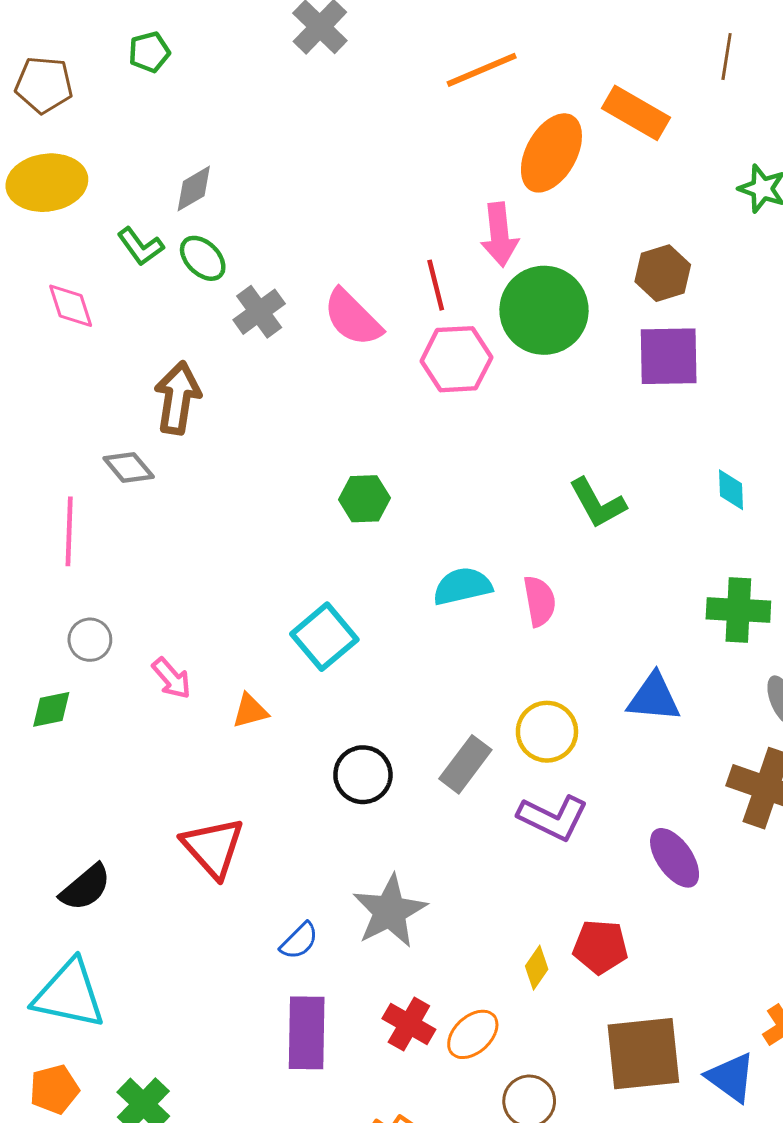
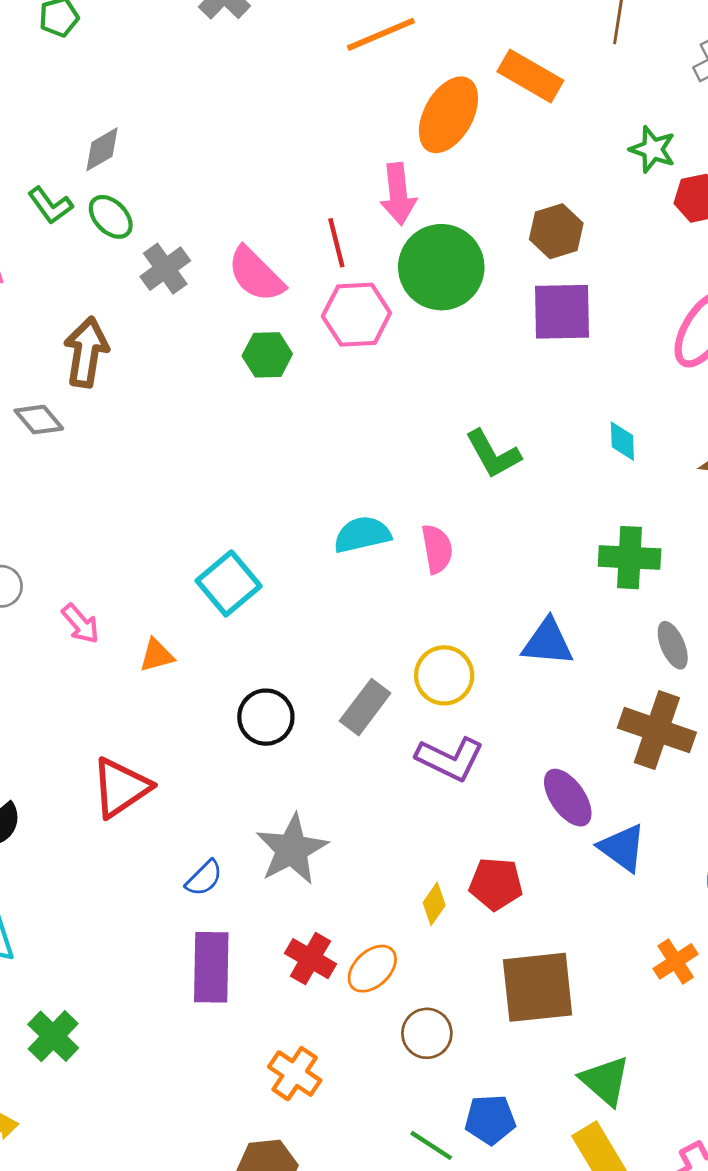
green hexagon: (364, 499) -> (267, 355), moved
red triangle: (213, 847) -> (121, 788), turned 38
blue triangle: (731, 1077) -> (622, 848), moved

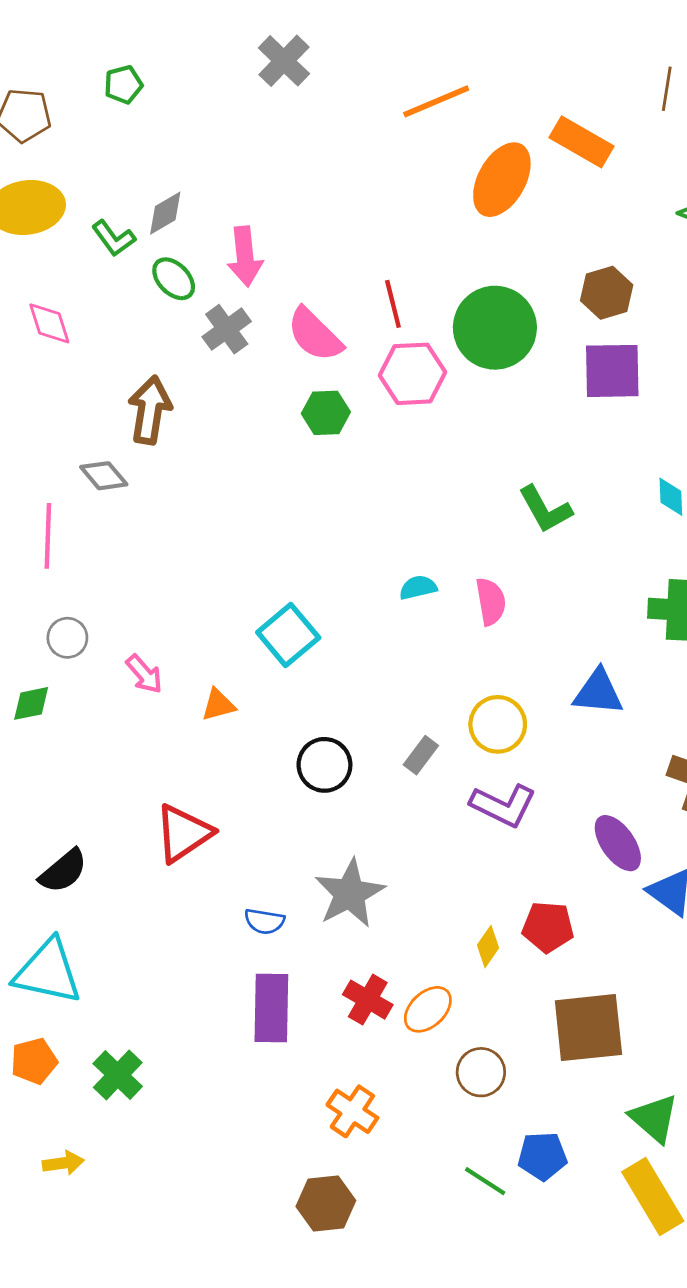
pink arrow: (398, 194) -> (245, 256), moved
green L-shape: (50, 205) -> (114, 238), moved
cyan semicircle: (362, 535) -> (418, 587), size x0.7
gray rectangle: (365, 707) -> (421, 755), size x0.7
blue semicircle: (204, 878) -> (264, 921), turned 54

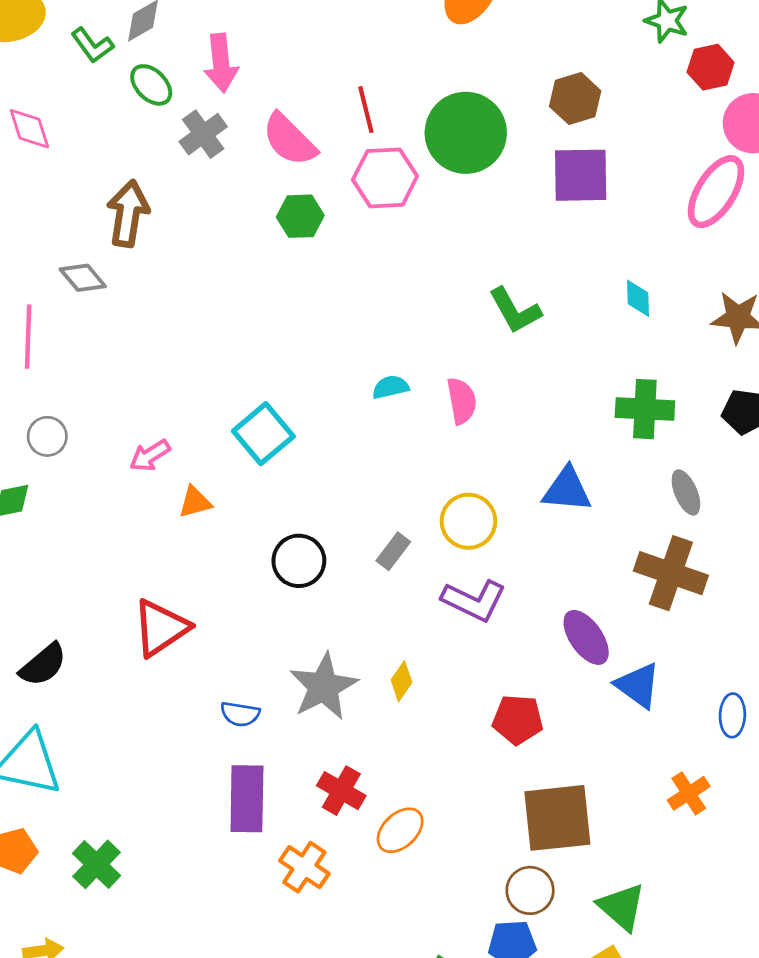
pink arrow: (144, 674) -> (150, 456), moved, turned 99
yellow diamond: (488, 946) -> (401, 681), moved
orange ellipse: (428, 1009) -> (400, 830), moved
brown circle: (481, 1072) -> (530, 890), moved
orange cross: (352, 1111) -> (304, 867), moved

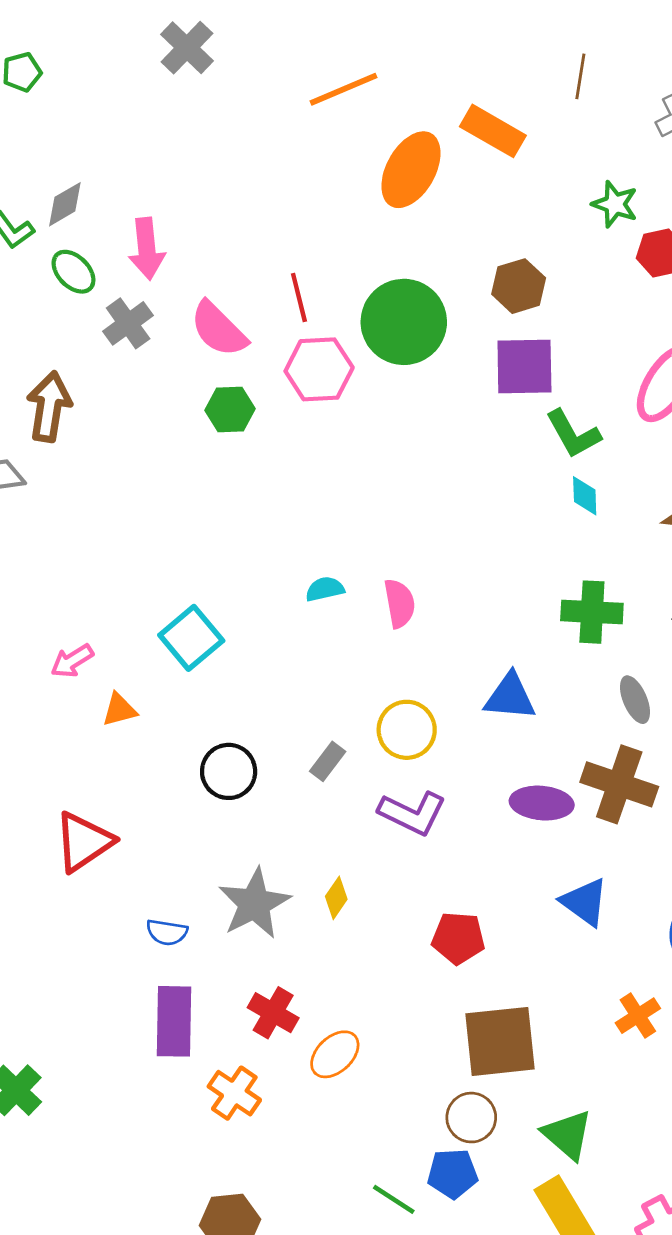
green L-shape: (515, 311) -> (573, 434), moved
purple ellipse: (586, 637) -> (542, 803), moved, turned -50

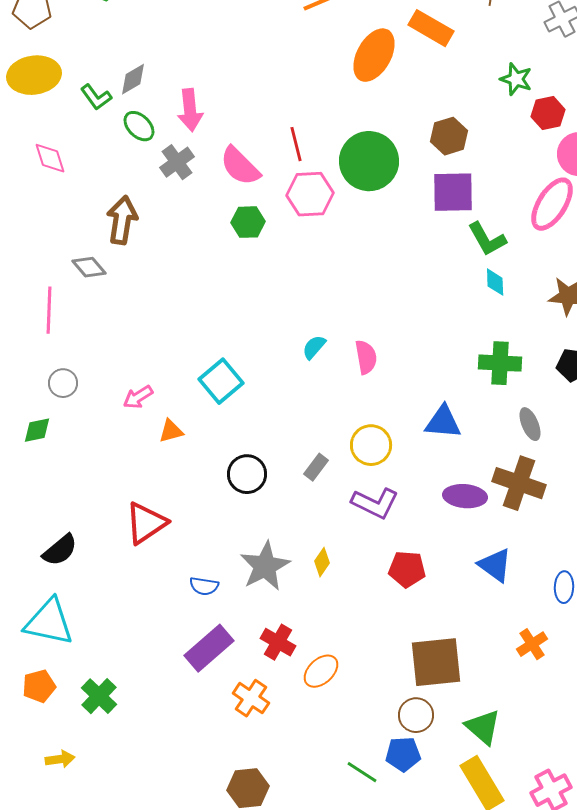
cyan semicircle: (325, 589) -> (314, 347), turned -36
red pentagon: (458, 938) -> (407, 569), moved
purple rectangle: (174, 1021) -> (209, 648), turned 48

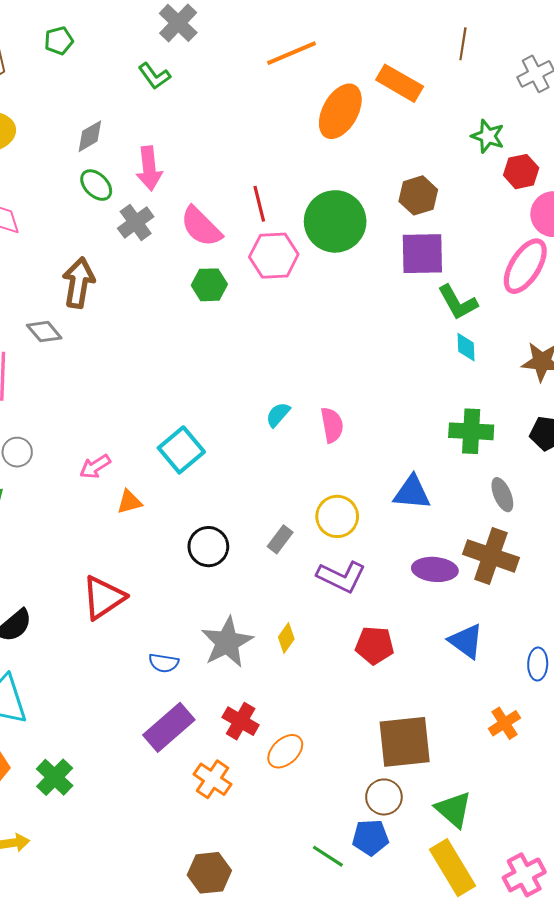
green L-shape: (96, 97) -> (154, 76), moved

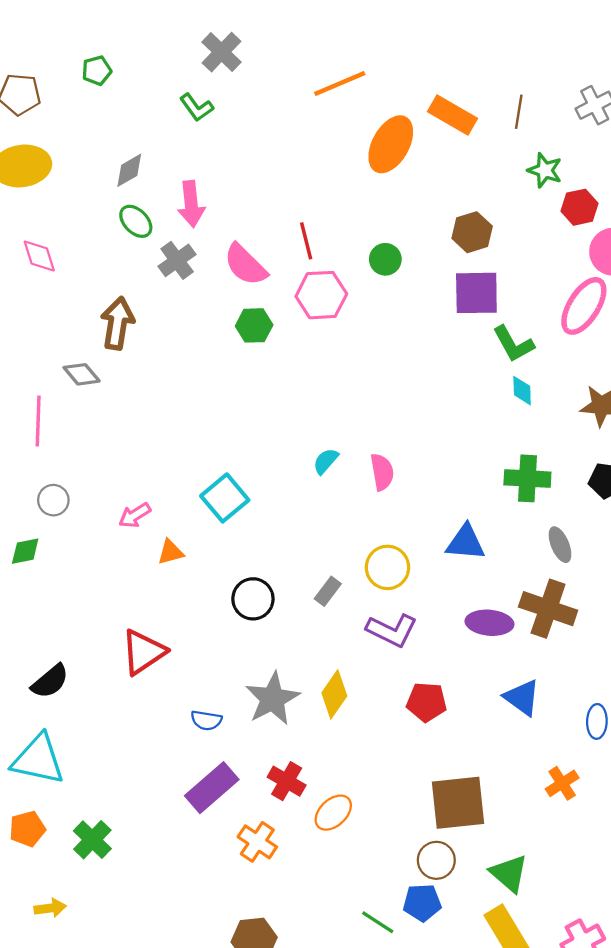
brown line: (463, 44) -> (519, 112), moved
green circle: (335, 221) -> (385, 259), size x0.5
yellow diamond: (286, 638) -> (334, 694), size x1.5

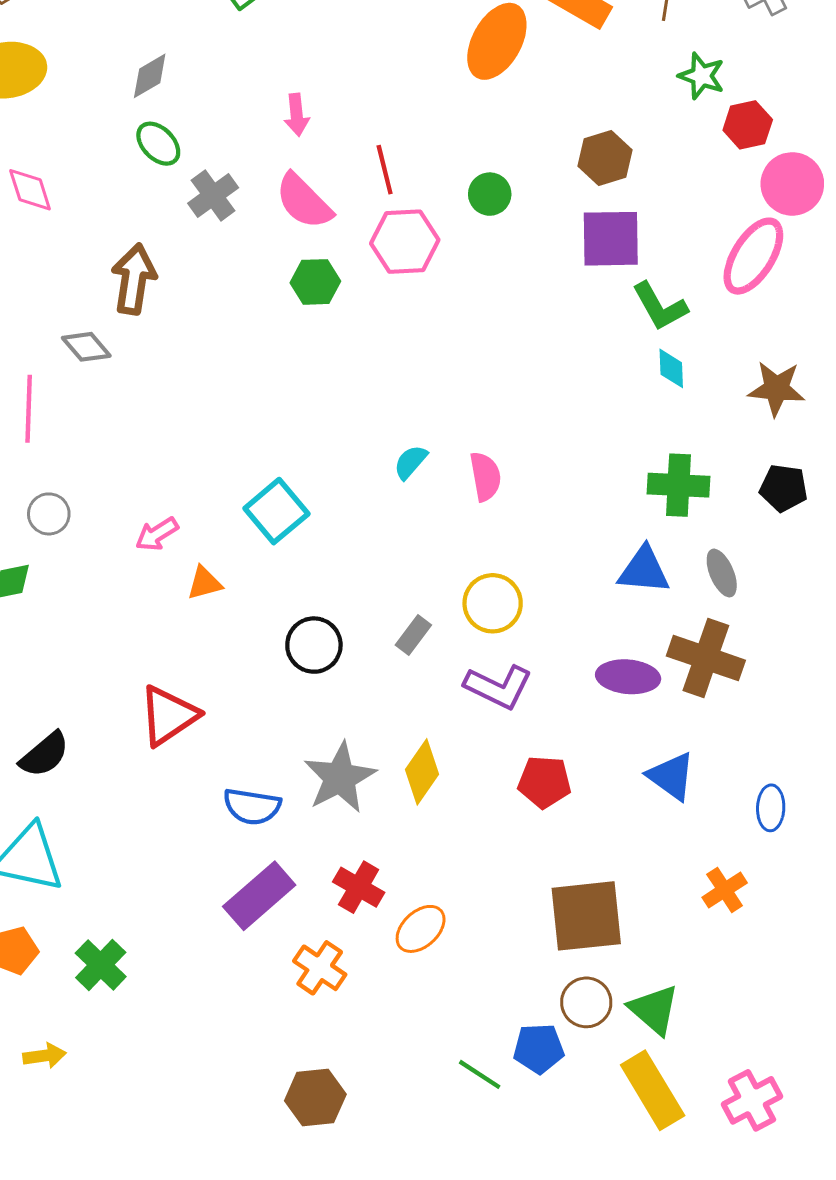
pink arrow: (191, 204) -> (297, 115), moved, size x0.7
blue triangle: (466, 542) -> (644, 570), moved
blue semicircle: (206, 720) -> (252, 806), size x1.4
brown circle: (436, 860) -> (586, 1002), moved

